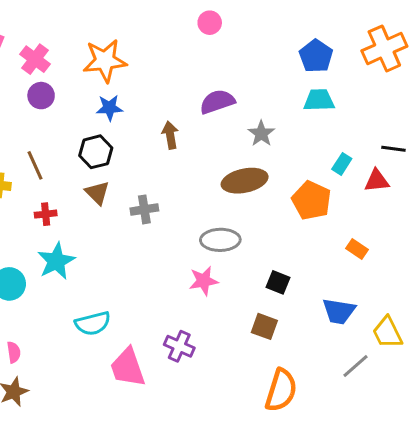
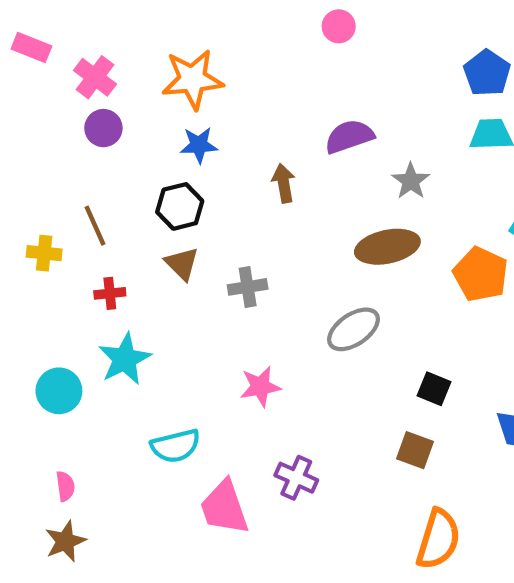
gray ellipse: (220, 240) -> (354, 329), turned -33
pink star: (204, 281) -> (260, 387), moved

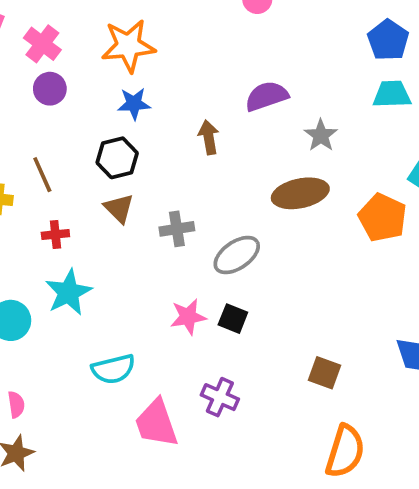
gray ellipse: (354, 329) -> (237, 255), moved
black square: (434, 389) -> (233, 319), moved

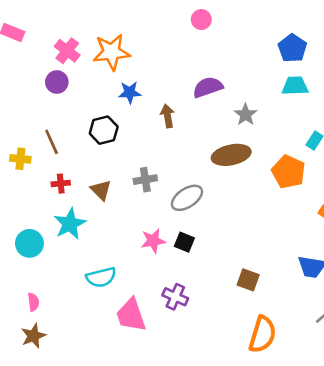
pink cross: (42, 44) -> (67, 51), moved
blue star: (134, 104) -> (130, 92), moved
brown triangle: (119, 208) -> (101, 190), moved

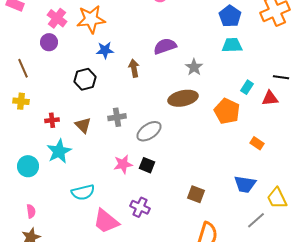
brown line: (52, 142) -> (23, 68), moved
pink trapezoid: (131, 315) -> (106, 221), turned -32

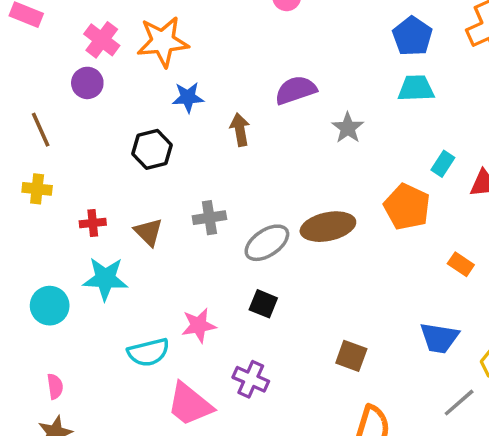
brown ellipse: (183, 98) -> (328, 227), moved
cyan star: (59, 151) -> (105, 279), turned 30
pink star: (123, 164) -> (199, 325), moved

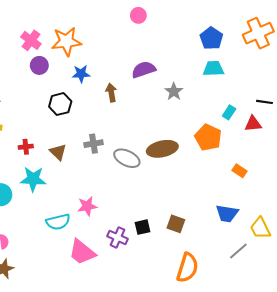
purple circle: (87, 83) -> (39, 65), moved
gray ellipse: (267, 243) -> (127, 158), turned 60
black square: (263, 304) -> (143, 227), moved, turned -35

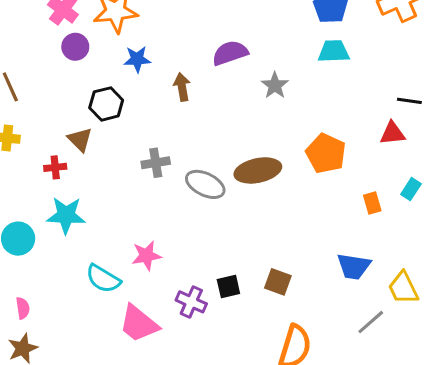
cyan rectangle: (229, 112) -> (411, 189), moved
brown triangle: (58, 152) -> (80, 140), moved
orange rectangle: (239, 171) -> (372, 203), turned 40
cyan semicircle: (58, 222) -> (103, 279), turned 45

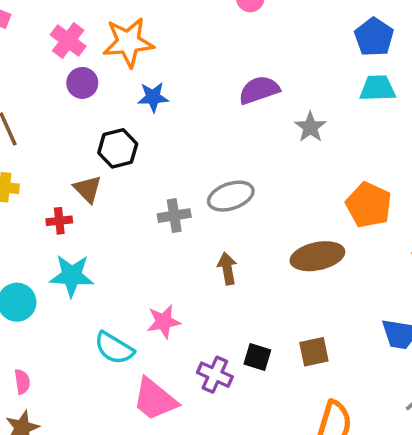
brown arrow: (182, 87) -> (227, 269), moved
brown ellipse: (258, 170) -> (317, 256), moved
gray ellipse: (205, 184) -> (231, 196), moved, turned -45
brown square: (278, 282) -> (314, 352), turned -32
black square: (228, 286) -> (257, 357), turned 30

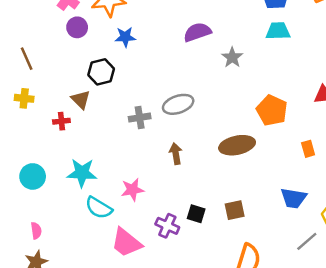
cyan star: (72, 276) -> (82, 173), moved

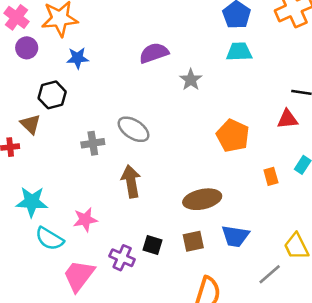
gray ellipse: (178, 104) -> (134, 129), turned 52
brown ellipse: (237, 145) -> (202, 199), moved
brown arrow: (176, 154) -> (131, 181), size x1.4
blue trapezoid: (294, 198) -> (235, 236), moved
pink trapezoid: (126, 243) -> (79, 276), turned 88

